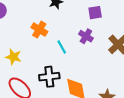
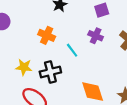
black cross: (49, 77) -> (50, 72), moved

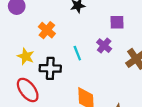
orange cross: (47, 35) -> (47, 30), moved

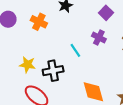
purple square: (117, 22) -> (106, 13), turned -32
orange cross: (47, 30) -> (39, 22), moved

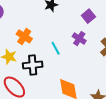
orange cross: (39, 22) -> (24, 36), moved

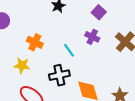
black cross: (33, 65) -> (59, 75), moved

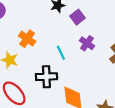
purple square: (99, 12) -> (77, 17), moved

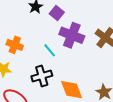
purple cross: (87, 43) -> (72, 35), size x1.6

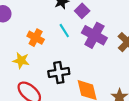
cyan line: (50, 50) -> (64, 31), moved

